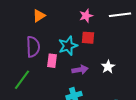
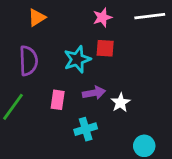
pink rectangle: (52, 61) -> (58, 100), moved
white star: (108, 67) -> (120, 103), moved

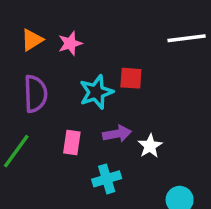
orange triangle: (37, 17) -> (32, 40), moved
pink star: (102, 17) -> (70, 43), moved

